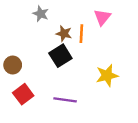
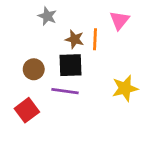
black square: (60, 56) -> (70, 65), turned 30
brown circle: (13, 65) -> (34, 69), moved
purple line: (65, 100) -> (65, 91), moved

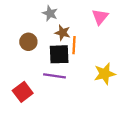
gray star: (47, 16) -> (50, 13), moved
orange line: (95, 39) -> (74, 45), moved
brown circle: (34, 69) -> (28, 42), moved

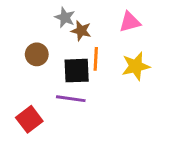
pink triangle: (100, 17) -> (130, 22), turned 36
brown star: (63, 33) -> (81, 31), moved
yellow star: (105, 74) -> (136, 66), moved

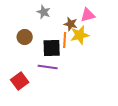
brown star: (81, 31) -> (71, 24), moved
yellow star: (136, 66) -> (80, 35), moved

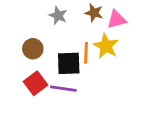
brown star: (71, 24) -> (94, 13), moved
yellow star: (80, 35) -> (106, 46), turned -30
red square: (20, 81) -> (35, 83), moved

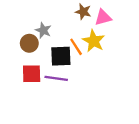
gray star: (58, 16) -> (43, 30), moved
orange line: (86, 53) -> (76, 47), turned -36
red square: (35, 83) -> (32, 74), turned 36

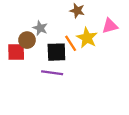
pink triangle: (103, 18) -> (110, 26), moved
red square: (32, 74) -> (16, 52), moved

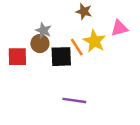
brown circle: (27, 40) -> (40, 44), moved
purple line: (52, 73) -> (74, 100), moved

